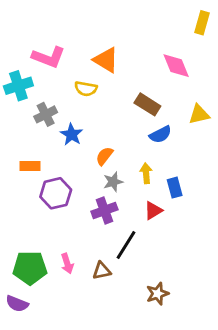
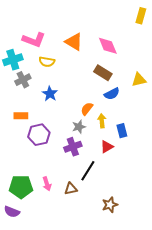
pink diamond: (176, 66) -> (108, 46), moved
yellow semicircle: (86, 89) -> (47, 62), moved
gray cross: (46, 114) -> (23, 80), moved
orange semicircle: (104, 156) -> (87, 109), moved

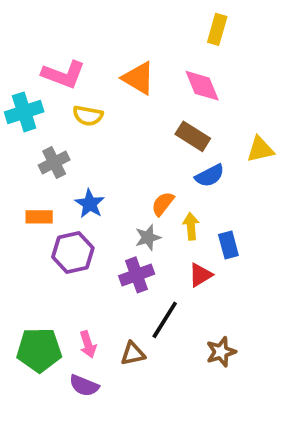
yellow rectangle: (141, 16) -> (217, 29), moved
gray cross: (23, 80) -> (54, 163), moved
blue star: (50, 94) -> (90, 204), moved
brown star: (110, 205) -> (221, 352), moved
purple semicircle: (12, 212) -> (84, 386), moved

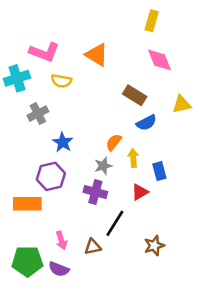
pink diamond: (202, 86) -> (159, 60), moved
orange rectangle: (39, 217) -> (27, 204), moved, size x1.5
purple cross: (137, 275) -> (95, 192), turned 35
green pentagon: (39, 350) -> (27, 261), moved

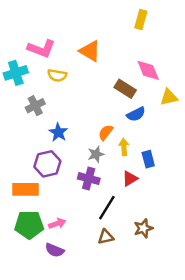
pink diamond: (159, 60) -> (148, 70), moved
pink arrow: (61, 240) -> (57, 223), turned -91
brown triangle: (93, 247) -> (106, 237), moved
green pentagon: (27, 261) -> (29, 225), moved

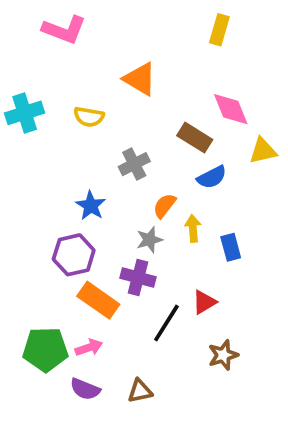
pink L-shape: (41, 49) -> (64, 30), moved
gray cross: (35, 106) -> (134, 164), moved
red triangle: (130, 179) -> (204, 302), moved
orange rectangle: (26, 189) -> (98, 300), moved, turned 35
brown triangle: (106, 237) -> (140, 391), moved

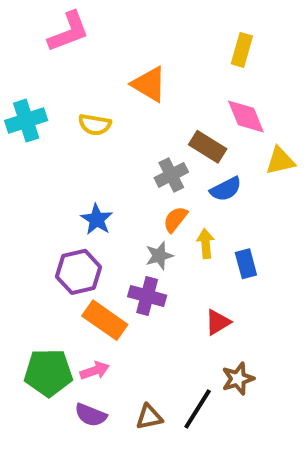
pink L-shape: (64, 30) -> (68, 32), turned -42
yellow rectangle: (219, 30) -> (242, 50), moved
gray cross: (134, 164) -> (171, 175), moved
black line: (166, 323) -> (198, 409), moved

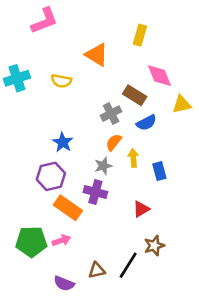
yellow rectangle: (242, 50) -> (140, 35), moved
purple semicircle: (91, 415) -> (64, 283), moved

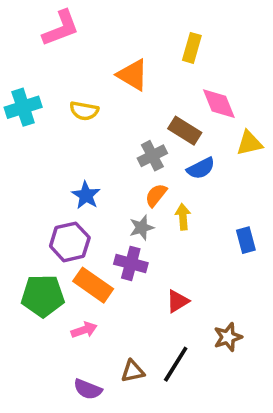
blue rectangle: (159, 171) -> (246, 240), moved
red triangle: (141, 209) -> (178, 301), moved
green pentagon: (31, 242) -> (43, 296), moved
brown star: (154, 246) -> (228, 337), moved

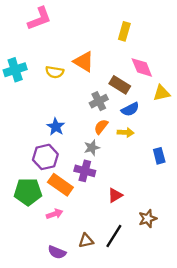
orange triangle: (133, 75) -> (84, 62), moved
yellow arrow: (183, 217) -> (126, 133), moved, turned 98

